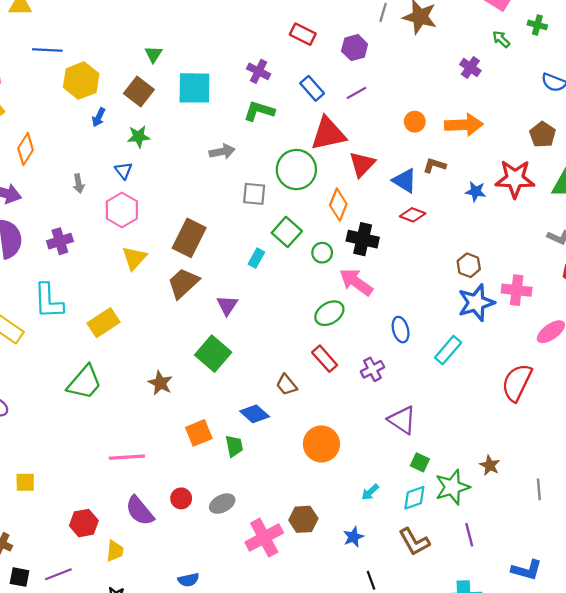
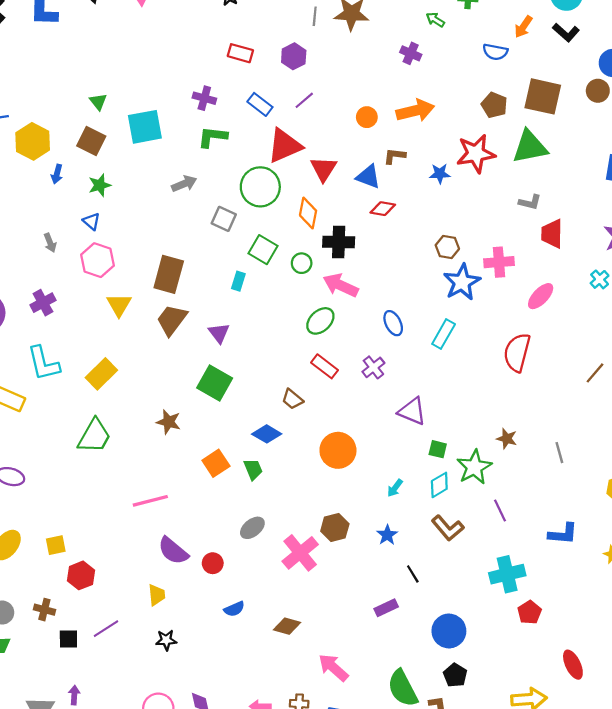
gray square: (254, 194) -> (224, 219), turned 30
red circle: (181, 498) -> (213, 563), moved
red hexagon: (84, 523) -> (81, 575), moved

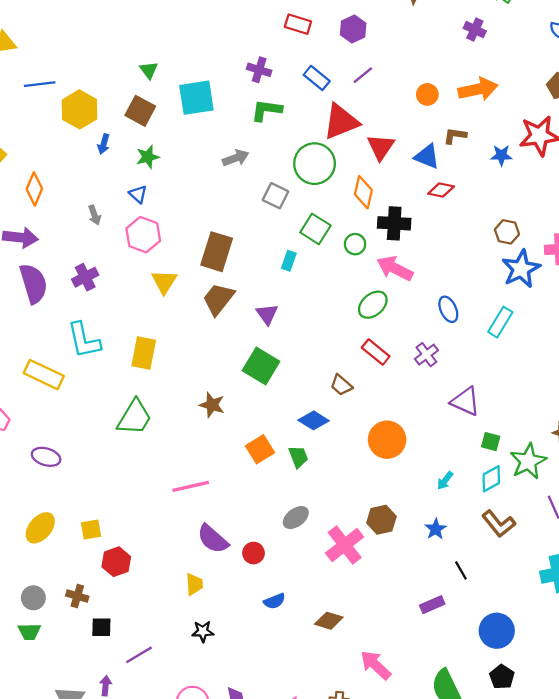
yellow rectangle: (101, 374) -> (144, 353), turned -36
purple line: (106, 629) -> (139, 655), moved

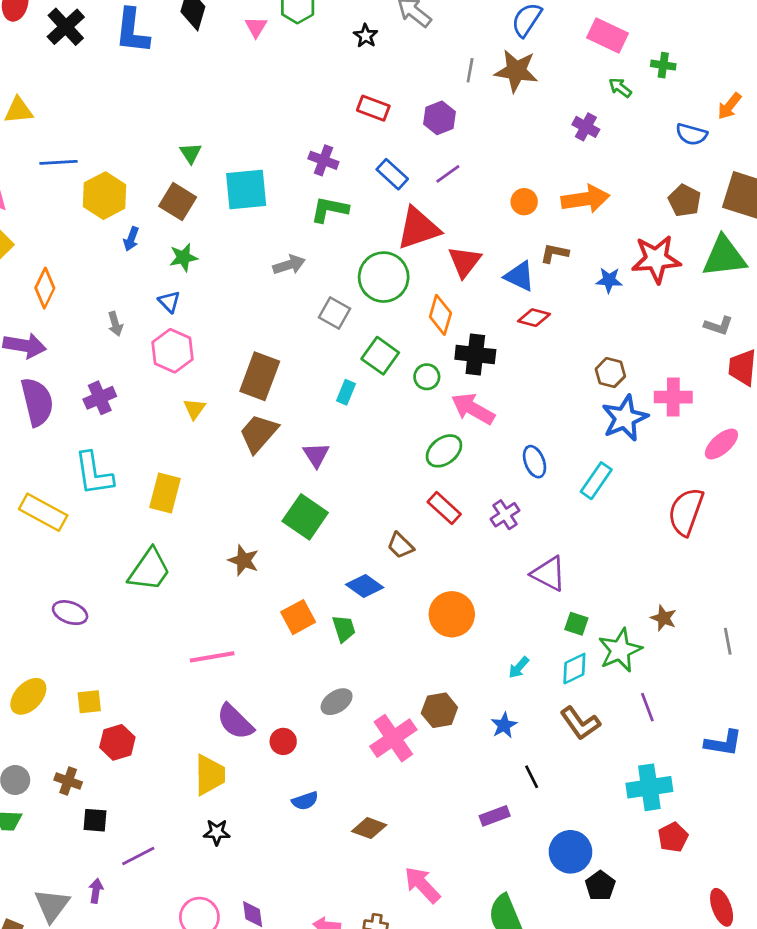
yellow triangle: (164, 282) -> (194, 409), size x0.7
purple ellipse: (46, 457) -> (70, 613), moved
yellow trapezoid: (194, 584) -> (210, 775), size x1.5
black pentagon: (502, 677) -> (600, 886), moved

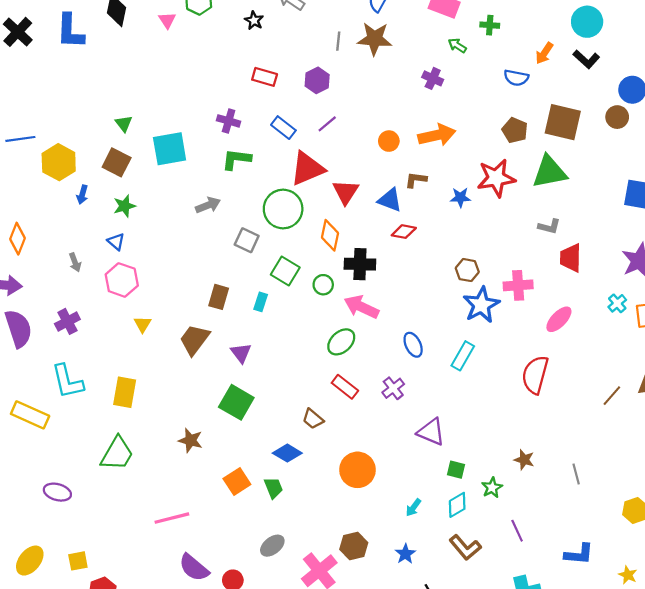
brown rectangle: (260, 376) -> (219, 297), moved, size x0.7
green star: (620, 650) -> (492, 488), size x0.6

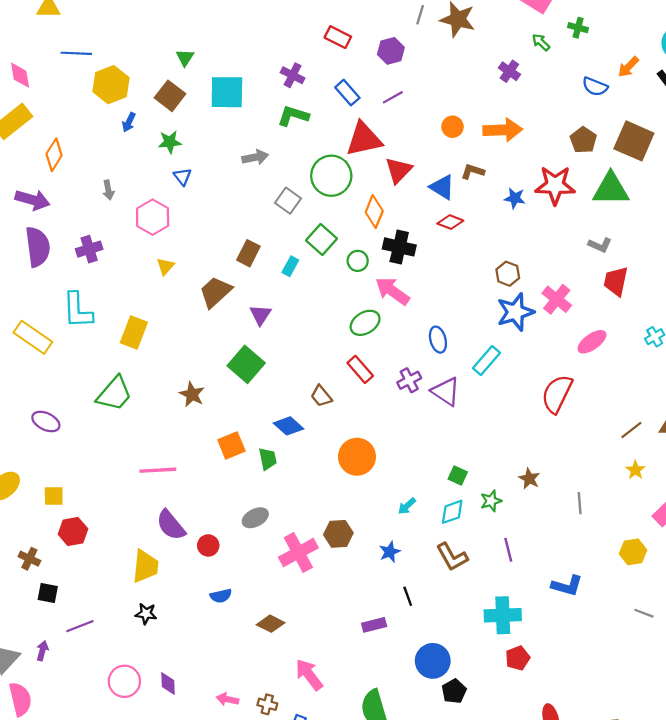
blue triangle: (116, 242) -> (182, 177), moved
pink cross: (518, 285) -> (557, 299), turned 32
purple triangle: (431, 432) -> (446, 391), moved
yellow star: (628, 575) -> (635, 470), moved

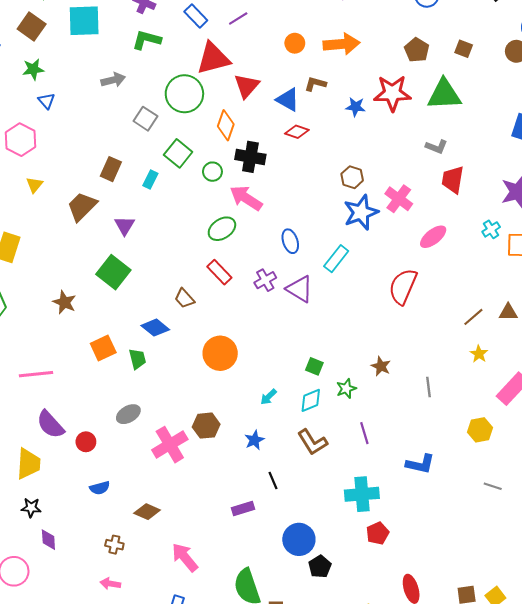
brown square: (634, 141) -> (464, 49), size x0.5
purple diamond: (168, 683) -> (48, 540), moved
brown cross: (267, 704) -> (114, 545), moved

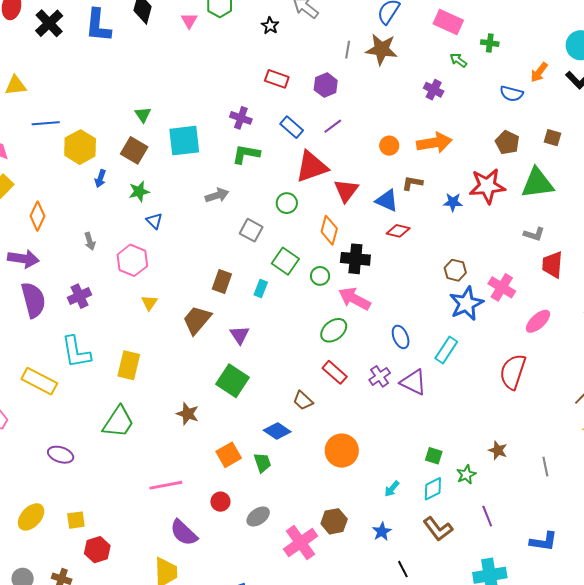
green circle: (184, 94) -> (287, 203), size x0.6
red circle: (86, 442) -> (220, 502), moved

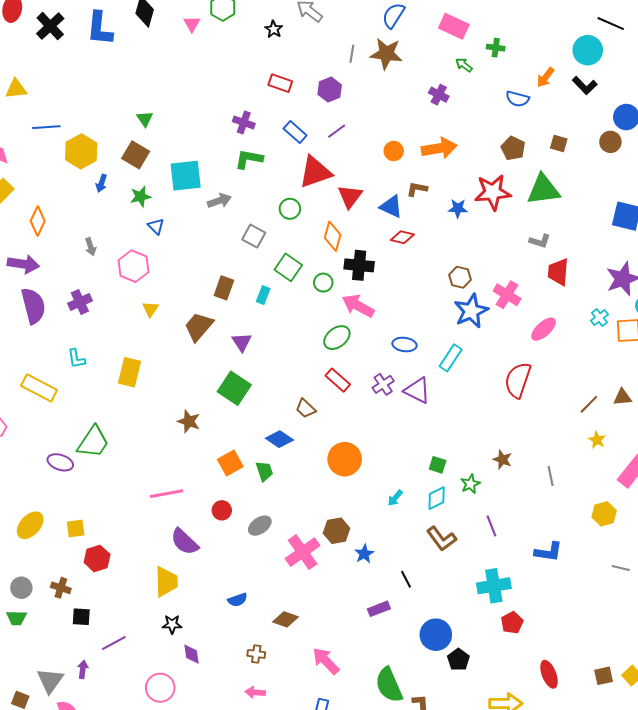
cyan square: (184, 141) -> (186, 176), moved
blue ellipse: (401, 337) -> (404, 344), turned -60
cyan L-shape: (76, 352) -> (76, 359), size x0.6
green trapezoid: (118, 422) -> (93, 442), moved
blue star: (382, 532) -> (364, 554), moved

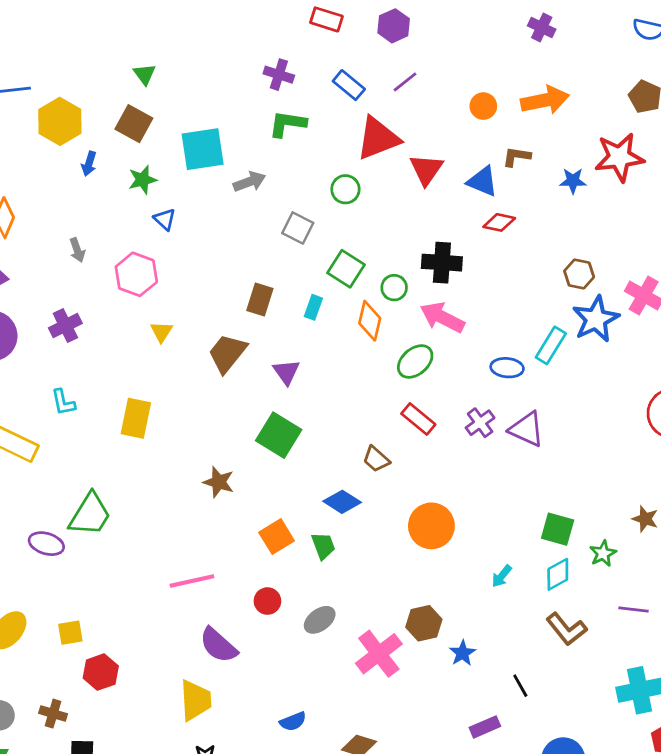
orange diamond: (333, 236) -> (370, 321), moved
cyan rectangle: (451, 358) -> (551, 345), moved
green square: (438, 465) -> (558, 529), size x1.4
purple line: (491, 526) -> (633, 609), turned -60

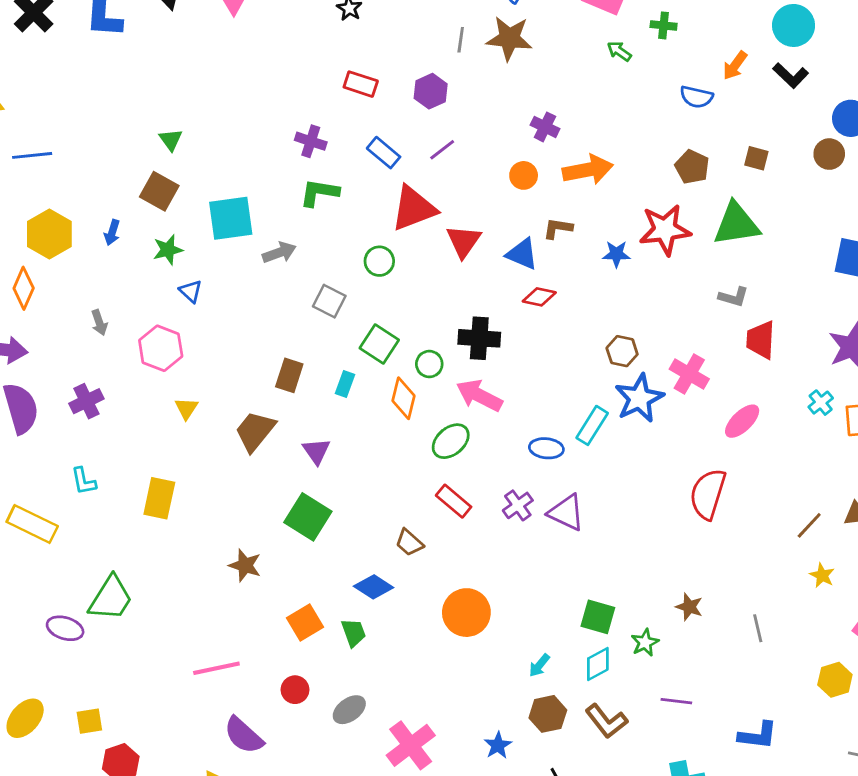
purple cross: (542, 28) -> (545, 127), moved
yellow hexagon: (60, 121) -> (49, 234), moved
brown hexagon: (424, 623) -> (548, 714), moved

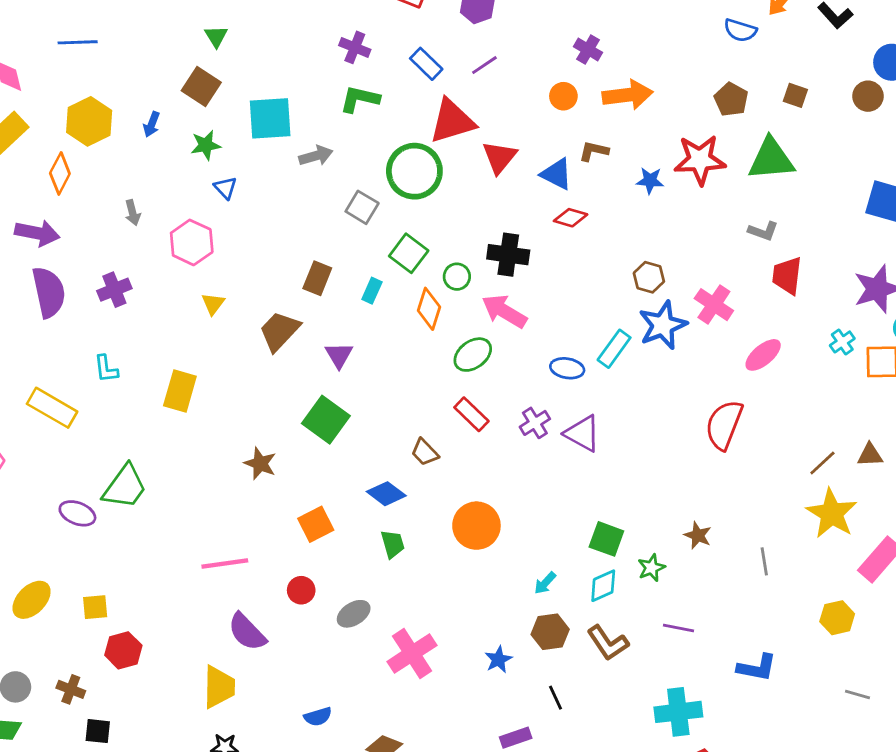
green circle: (379, 261) -> (414, 171), size x1.8
yellow star: (822, 575) -> (832, 513), size x2.0
green trapezoid: (354, 633) -> (393, 544), moved

